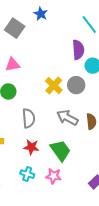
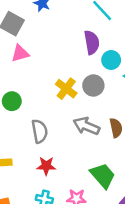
pink triangle: (12, 64) -> (20, 53), moved
green trapezoid: (60, 150) -> (103, 176), moved

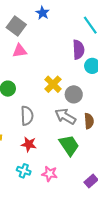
gray circle: (93, 86) -> (74, 94), moved
green trapezoid: (103, 176) -> (69, 145), moved

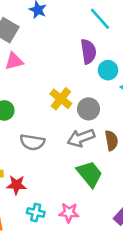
gray semicircle: (27, 116) -> (32, 142), turned 108
gray arrow: (65, 116) -> (81, 138), turned -45
red star: (29, 144) -> (16, 185), moved

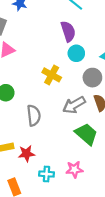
cyan circle: (108, 70) -> (76, 53), moved
gray circle: (89, 109) -> (92, 78), moved
gray semicircle: (32, 142) -> (34, 115), turned -96

